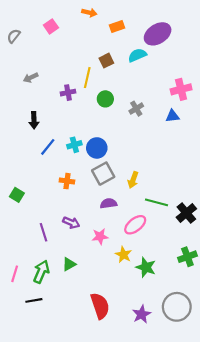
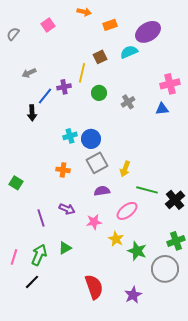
blue line: (48, 147) -> (45, 96), moved
black line: (34, 300) -> (32, 282), turned -35
gray circle: (177, 307) -> (165, 269), moved

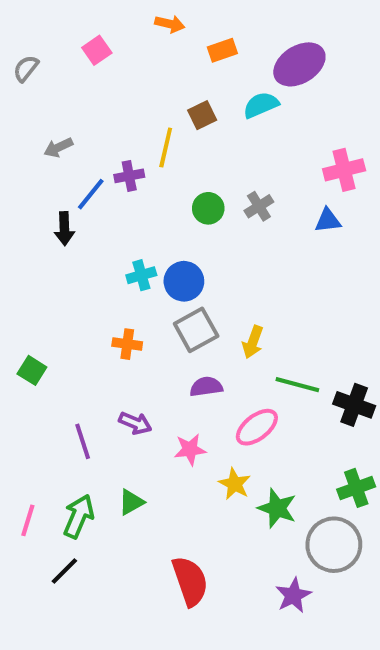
green circle: (99, 93) -> (208, 208), moved
black cross: (175, 200) -> (354, 405), turned -30
purple star: (133, 295) -> (293, 595), moved

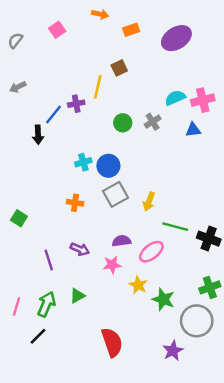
cyan semicircle: (261, 105) -> (175, 98), moved
gray arrow: (58, 148) -> (18, 87), moved
purple semicircle: (206, 387) -> (122, 241), moved

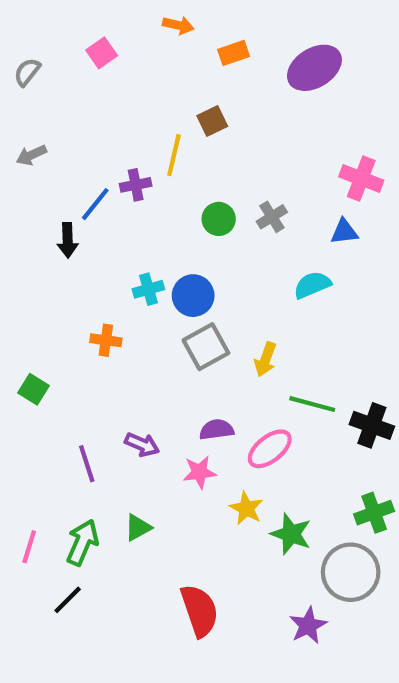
cyan semicircle: (175, 98) -> (312, 285), moved
pink cross: (203, 100) -> (361, 178), turned 35
orange cross: (75, 203) -> (106, 340), moved

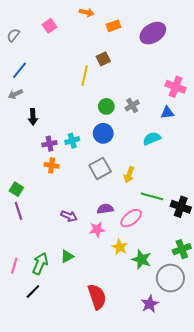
gray arrow: (31, 155) -> (15, 94), moved
purple cross: (136, 185) -> (49, 144), moved
blue line: (95, 204) -> (19, 70), moved
blue circle: (193, 296) -> (103, 133), moved
purple line: (87, 464) -> (18, 211), moved

